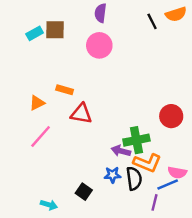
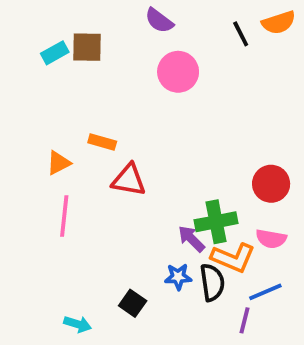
purple semicircle: (100, 13) -> (159, 21), turned -60
pink circle: (99, 45) -> (178, 72), moved
pink line: (41, 136) -> (64, 216), turned -35
purple arrow: (121, 151) -> (191, 239), turned 30
pink semicircle: (177, 172) -> (271, 239), moved

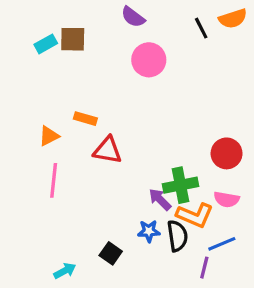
cyan arrow: (78, 324) -> (65, 271), turned -45

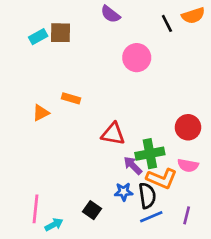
pink circle: (149, 60) -> (137, 58), moved
red triangle: (108, 150) -> (113, 134), moved
pink line: (54, 180) -> (35, 209), moved
blue line: (222, 244) -> (151, 217), moved
purple line: (204, 268) -> (187, 215), moved

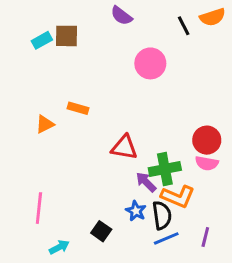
pink semicircle: (188, 165) -> (207, 163), moved
blue star: (124, 192) -> (136, 211), turned 30
pink line: (35, 209) -> (39, 208), moved

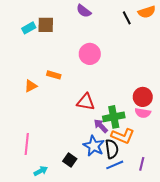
pink circle: (150, 63) -> (90, 54), moved
blue star: (136, 211) -> (94, 146), size x1.5

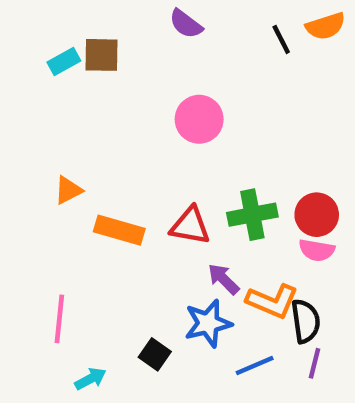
orange rectangle: (54, 75) -> (119, 230), moved, size x1.5
green cross: (114, 117) -> (252, 215), moved
blue star: (94, 146) -> (208, 323), turned 30
black semicircle: (112, 149) -> (306, 321), moved

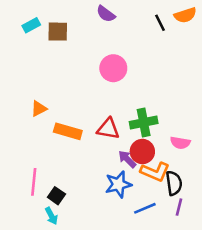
cyan rectangle: (64, 62) -> (31, 25), moved
red circle: (317, 215) -> (142, 152), moved
black square: (155, 354) -> (56, 196), moved
cyan arrow: (90, 379) -> (51, 216), turned 90

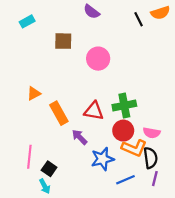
brown square: (58, 32) -> (63, 41), moved
orange rectangle: (68, 131) -> (59, 113), turned 45
pink semicircle: (180, 143) -> (152, 133), moved
purple arrow: (127, 159) -> (80, 137), moved

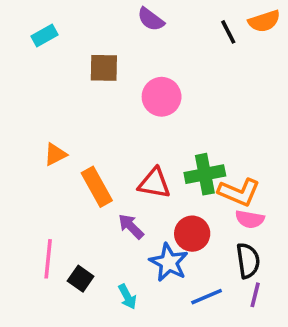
red circle: (123, 131) -> (192, 234), moved
orange L-shape: (134, 148) -> (239, 192), moved
blue star: (103, 159) -> (169, 262), turned -30
cyan arrow: (45, 186) -> (127, 297), moved

